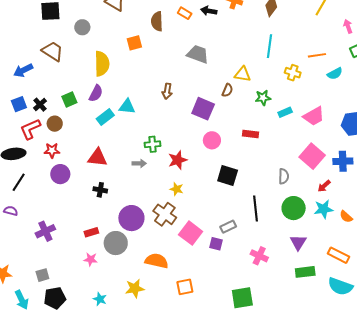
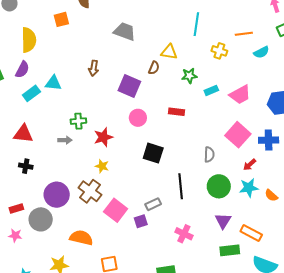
purple square: (216, 244) -> (141, 221), turned -32
orange rectangle: (338, 255) -> (251, 233), moved

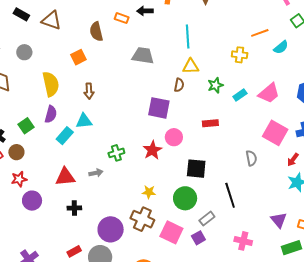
cyan line: (196, 24) -> (188, 37), moved
brown arrow: (94, 68) -> (89, 91), moved
red star: (103, 137) -> (152, 150), moved
gray arrow: (65, 140) -> (96, 173), moved
green circle: (219, 186) -> (185, 198), moved

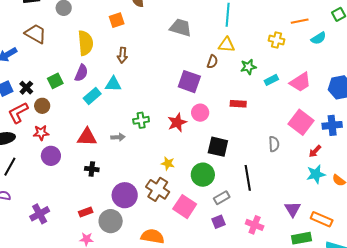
purple square: (198, 238) -> (219, 222), moved

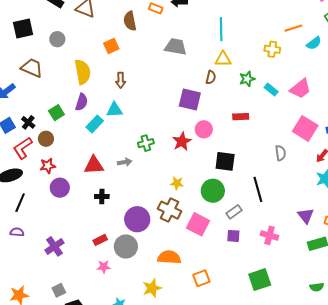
cyan rectangle: (271, 80) -> (271, 90), turned 72
purple square: (219, 222) -> (233, 236), turned 32

